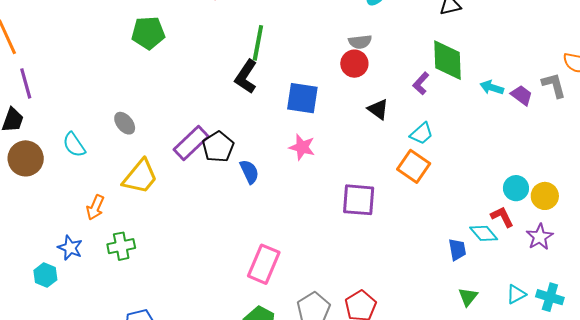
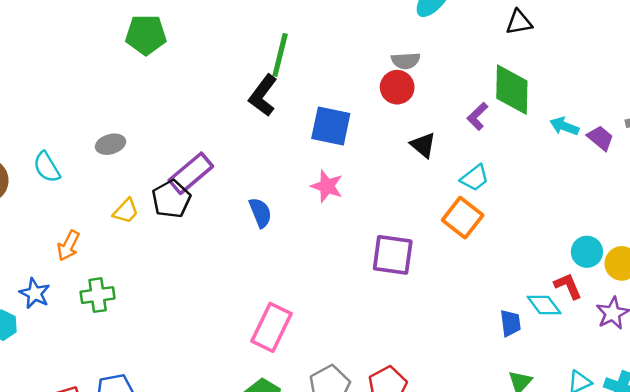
gray ellipse: (125, 123) -> (111, 144), turned -70
black pentagon: (218, 147) -> (171, 199), moved
yellow trapezoid: (140, 177) -> (126, 211), size x0.6

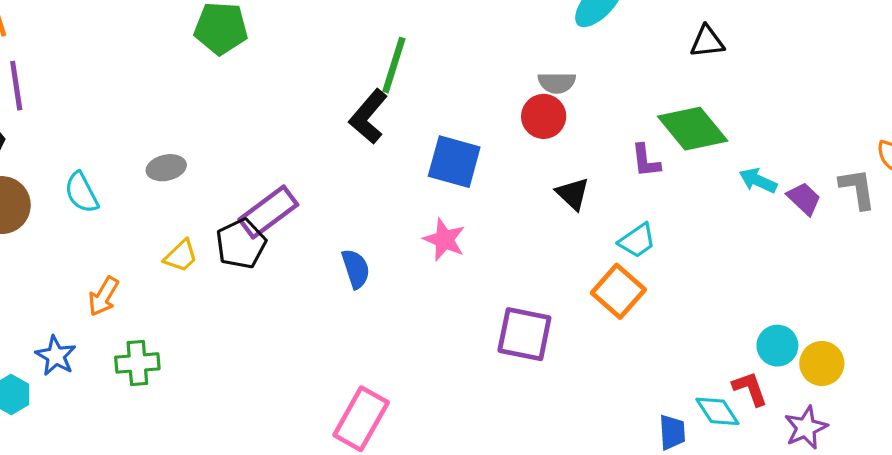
green diamond: (512, 90) -> (693, 129), turned -44
purple L-shape: (477, 116) -> (646, 161), turned -56

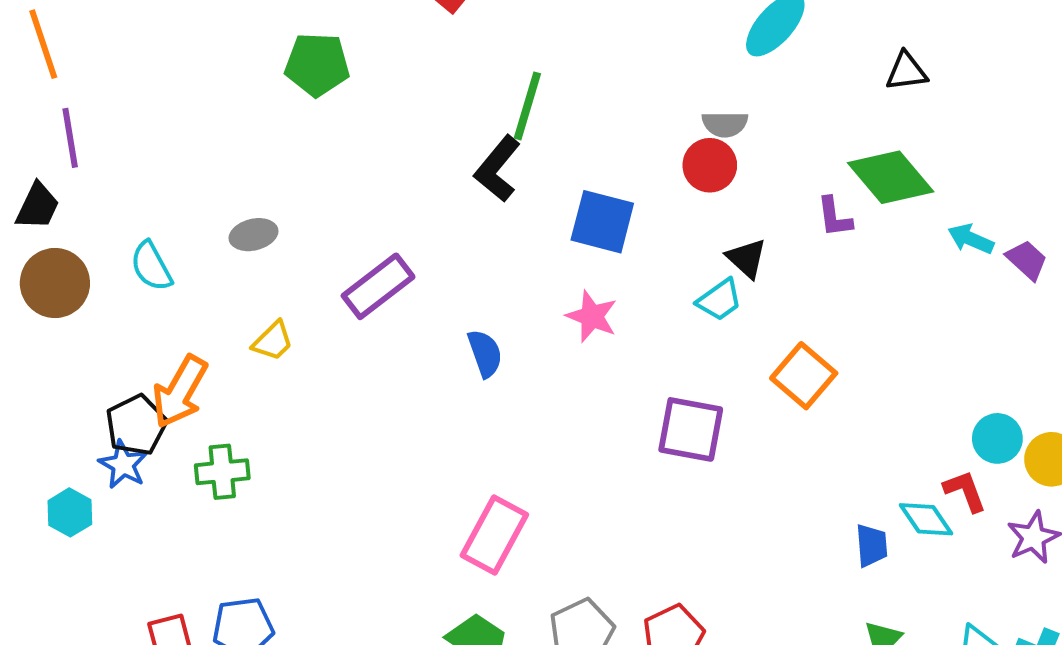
cyan trapezoid: (637, 241) -> (720, 300), moved
black pentagon: (241, 244) -> (136, 425), moved
orange arrow: (103, 296) -> (180, 392), size x1.5

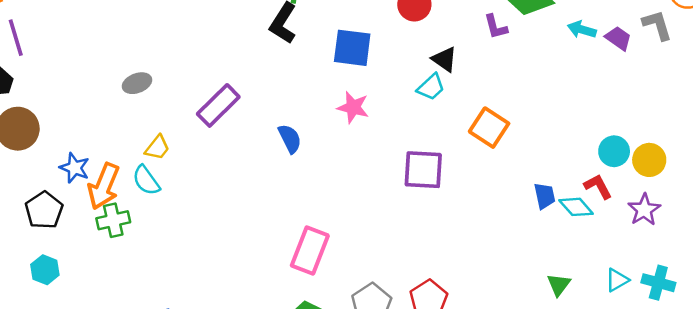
cyan semicircle: (151, 266) -> (146, 180), moved
black pentagon: (136, 425) -> (44, 210), moved
blue star: (123, 465) -> (75, 168), moved
green cross: (222, 472) -> (113, 220), moved
blue trapezoid: (872, 545) -> (545, 196), moved

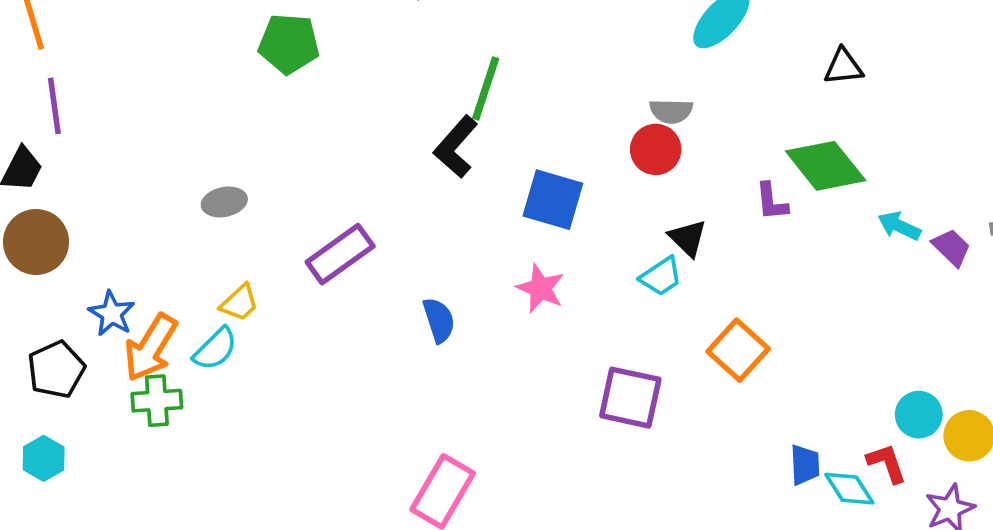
cyan semicircle: (146, 180) -> (215, 349), turned -108

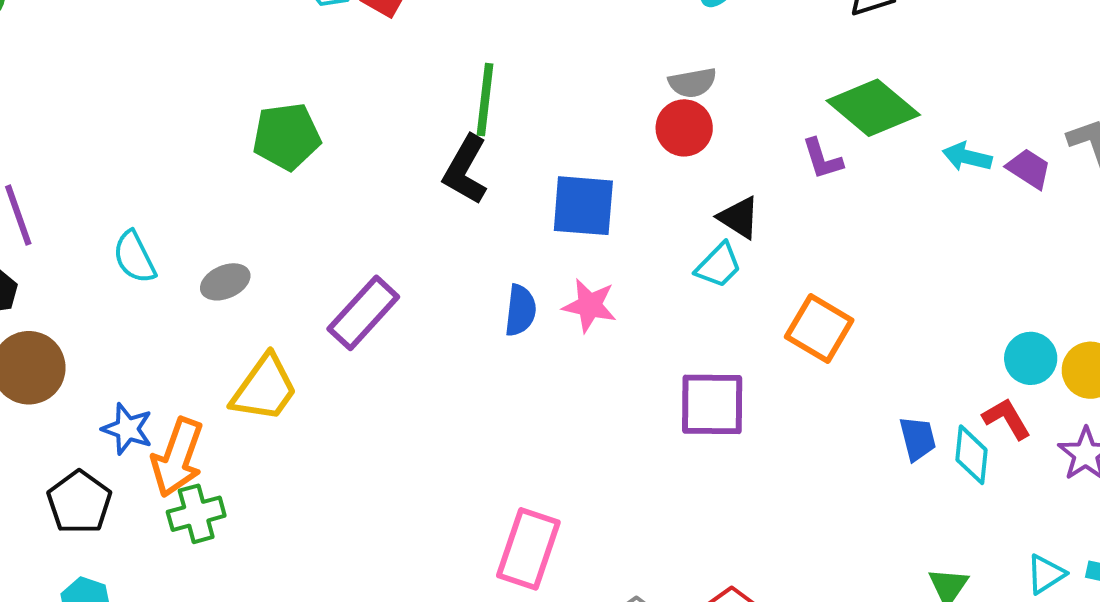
green pentagon: (289, 44) -> (286, 136), moved
yellow trapezoid: (239, 303) -> (264, 388), size x1.6
blue semicircle: (439, 320) -> (520, 310), moved, turned 36
cyan semicircle: (215, 349) -> (134, 257), moved, turned 120
cyan diamond: (849, 489) -> (971, 455), turned 50

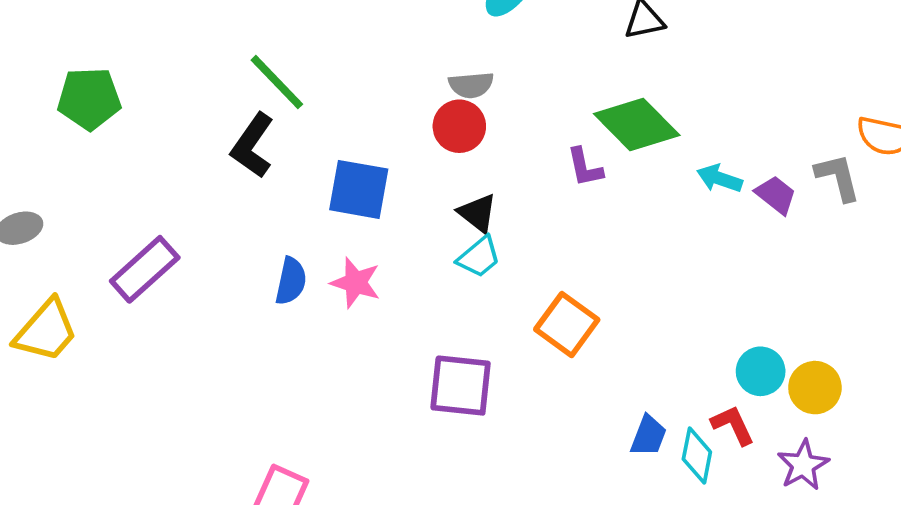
green line: (485, 100) -> (277, 82), turned -56
black triangle: (739, 218) -> (478, 213), moved
blue trapezoid: (918, 439) -> (648, 436), turned 30

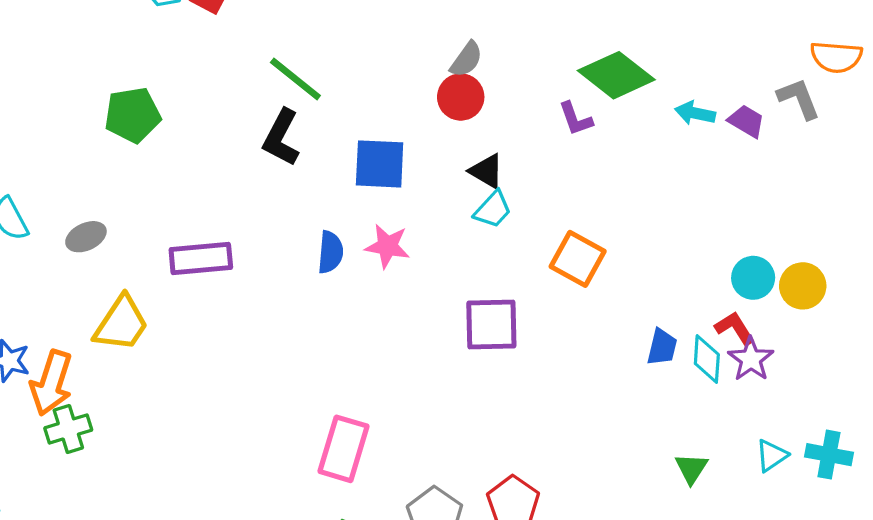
gray semicircle: (471, 85) -> (466, 59), turned -42
purple rectangle: (145, 269) -> (201, 258), turned 44
purple star: (803, 465) -> (751, 359), moved

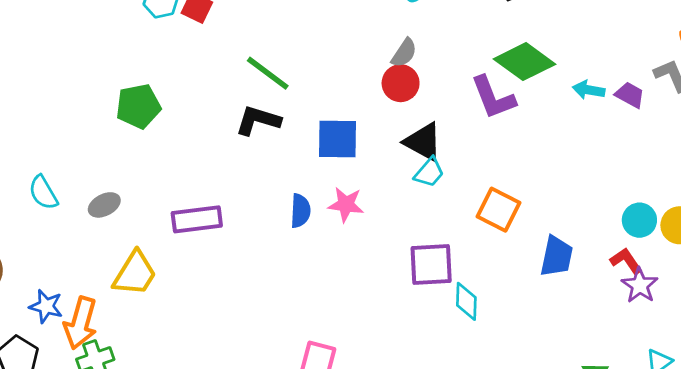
purple L-shape: (576, 119) -> (493, 98), size x1.6
black L-shape: (281, 138) -> (258, 120), turned 81
black triangle: (487, 171) -> (423, 142), size x1.4
blue trapezoid: (662, 347) -> (556, 256), moved, size x1.4
cyan diamond: (707, 359) -> (466, 301), moved

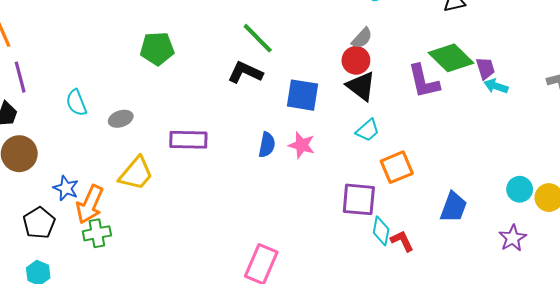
purple trapezoid: (630, 95) -> (485, 68), moved, turned 35
black triangle: (423, 142) -> (361, 86), moved
orange square: (498, 210) -> (397, 167), moved, turned 32
red L-shape: (626, 261) -> (402, 241), moved

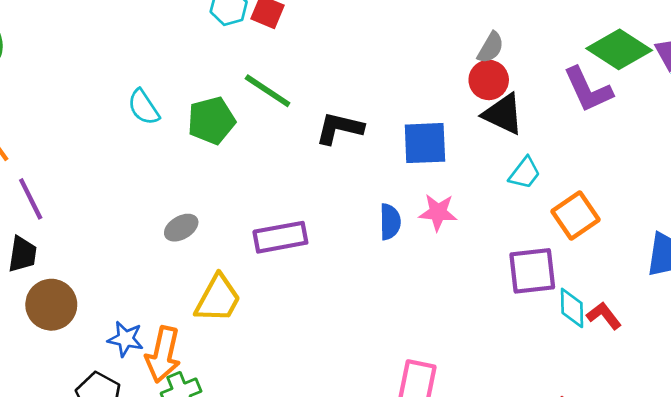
green line: (258, 38) -> (268, 91), moved
cyan semicircle: (76, 103) -> (144, 107), moved

